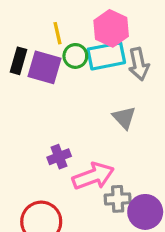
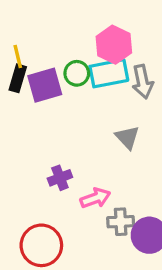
yellow line: (57, 33) -> (18, 56), moved
purple square: (44, 67) -> (45, 85), turned -32
pink arrow: (93, 176) -> (95, 198), size x0.7

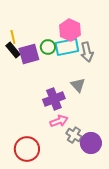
black rectangle: (18, 78) -> (13, 50), turned -56
purple cross: (60, 178) -> (54, 99), moved, size x1.5
gray cross: (121, 222) -> (74, 135), turned 35

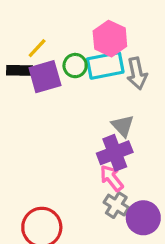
yellow line: (13, 37) -> (37, 48), moved, turned 56
black rectangle: (13, 50) -> (20, 70), turned -49
purple cross: (54, 99) -> (115, 153), moved
pink arrow: (59, 121) -> (112, 178), moved, turned -108

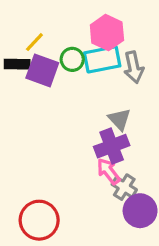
purple square: (45, 77) -> (42, 70), turned 36
gray cross: (116, 205) -> (124, 187), moved

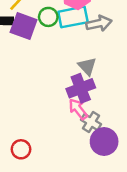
gray arrow: (134, 67) -> (99, 23), turned -90
red circle: (39, 220) -> (21, 149), size x0.6

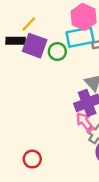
green circle: (48, 17) -> (57, 52), moved

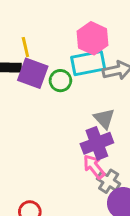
yellow line: (29, 24) -> (25, 47), turned -56

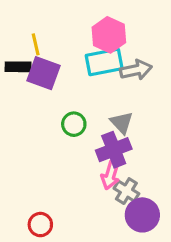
green circle: (60, 81) -> (74, 124), moved
pink arrow: (94, 167) -> (110, 175), turned -125

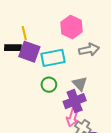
cyan rectangle: (104, 62) -> (53, 58), moved

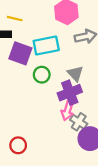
yellow line: (24, 33) -> (15, 19), turned -64
purple square: (29, 52) -> (20, 53), moved

